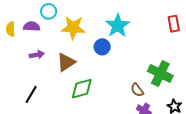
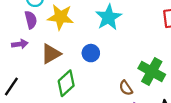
purple semicircle: (32, 26) -> (31, 20), moved, turned 70
blue circle: (102, 47) -> (91, 53), moved
green diamond: (82, 89) -> (66, 83), turned -30

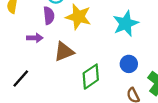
blue circle: (91, 53) -> (129, 64), moved
green diamond: (66, 83) -> (91, 77), moved

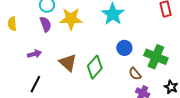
purple arrow: (35, 38) -> (34, 54), moved
brown triangle: (64, 52) -> (68, 63), moved, turned -42

